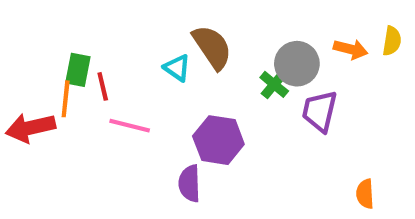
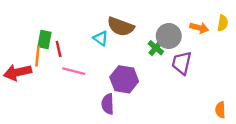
brown semicircle: (212, 47) -> (121, 27), turned 144
orange semicircle: (365, 194) -> (220, 110), moved

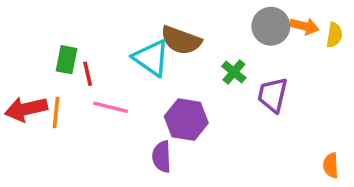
orange arrow: (199, 28) -> (304, 26), moved
gray circle: (169, 36) -> (271, 26), moved
cyan triangle: (101, 38) -> (151, 58), size x1.6
orange line: (37, 56) -> (56, 113), moved

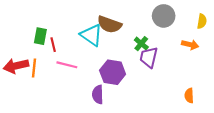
orange arrow: (304, 26) -> (190, 45), moved
purple trapezoid: (273, 95) -> (149, 57), moved
orange semicircle: (331, 165) -> (189, 96), moved

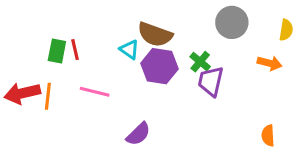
cyan triangle: (91, 35) -> (129, 50), size x0.6
red line: (53, 45) -> (75, 50), moved
purple hexagon: (113, 72) -> (159, 66), moved
purple semicircle: (98, 95) -> (138, 134), turned -132

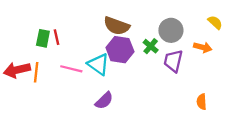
gray circle: (232, 22) -> (171, 30), moved
yellow semicircle: (286, 30) -> (215, 22), turned -56
cyan triangle: (129, 50) -> (98, 64), moved, size x1.5
purple trapezoid: (211, 81) -> (173, 61), moved

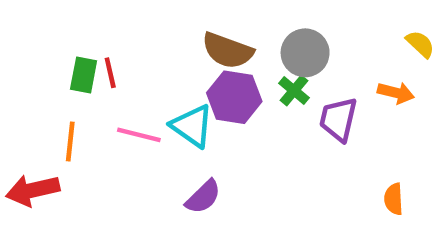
gray circle: (171, 30) -> (305, 53), moved
red arrow: (17, 70) -> (33, 190), moved

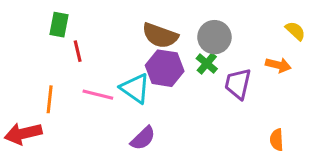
green rectangle: (84, 75) -> (59, 25), moved

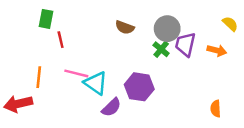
brown semicircle: (160, 36) -> (125, 27), size x0.7
purple hexagon: (165, 68) -> (139, 87), moved
purple trapezoid: (238, 84) -> (185, 44), moved
cyan triangle: (135, 88) -> (96, 83), moved

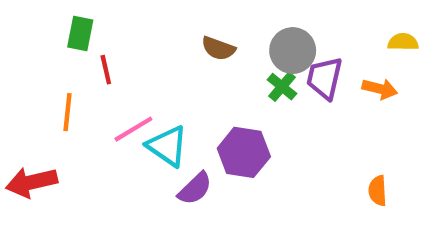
yellow semicircle: (230, 24) -> (403, 42), turned -42
pink line: (76, 73) -> (133, 129), turned -45
orange line: (39, 77) -> (68, 112), moved

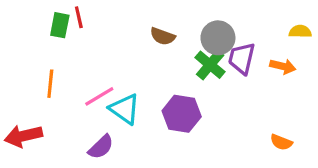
red line: (106, 70) -> (79, 17), moved
green cross: (282, 87) -> (210, 65), size x1.4
purple semicircle: (195, 189) -> (101, 147), moved
orange semicircle: (378, 191) -> (281, 142), turned -65

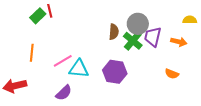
green rectangle: (60, 25) -> (38, 16), turned 35
brown semicircle: (163, 36) -> (114, 32), moved, turned -105
cyan triangle: (125, 109) -> (79, 69), turned -30
orange semicircle: (281, 142) -> (172, 74), moved

